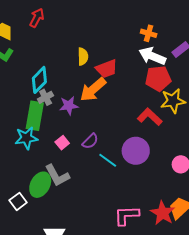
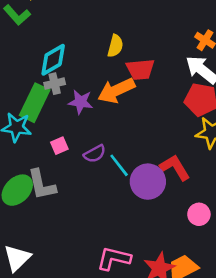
red L-shape: (150, 117) -> (175, 167), moved
cyan line: (108, 160) -> (119, 165), moved

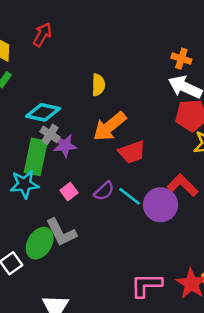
cyan diamond: (53, 60) -> (43, 112), turned 56
red trapezoid: (140, 69) -> (132, 152), moved
gray cross: (55, 84) -> (50, 134), turned -30
purple star: (81, 102) -> (65, 146), moved

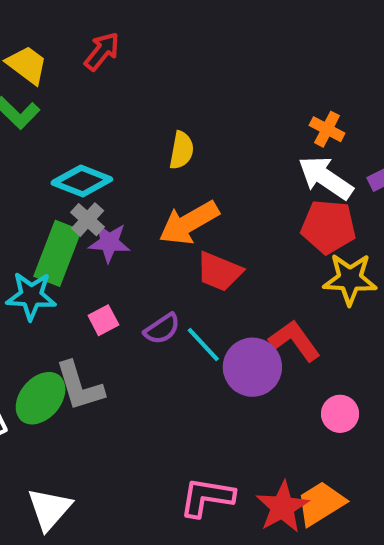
red trapezoid: (132, 152) -> (219, 272), turned 32

